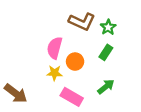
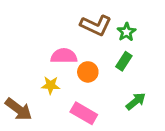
pink semicircle: (55, 48) -> (64, 56), turned 75
yellow star: (55, 73) -> (51, 85), moved
green arrow: (106, 87) -> (136, 101), moved

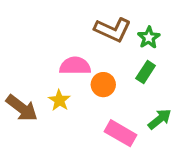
yellow star: (51, 85) -> (59, 100), turned 30
brown arrow: (19, 109) -> (22, 108), moved
pink rectangle: (84, 113) -> (121, 133), moved

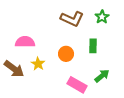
green star: (149, 38) -> (102, 17), moved
pink semicircle: (75, 66) -> (25, 42), moved
green rectangle: (146, 72) -> (93, 46), turned -32

